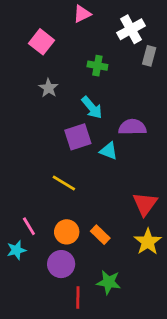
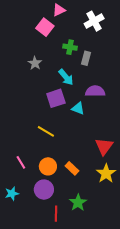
pink square: (42, 42) -> (45, 27), moved
gray rectangle: (149, 56) -> (86, 58), moved
cyan star: (16, 250) -> (12, 194), moved
green star: (109, 282) -> (78, 203), turned 30

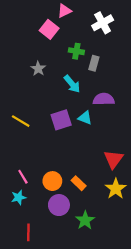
purple square: (56, 98) -> (61, 120), moved
yellow line: (46, 131) -> (21, 121), moved
purple circle: (44, 190) -> (59, 205), moved
cyan star: (12, 194) -> (19, 197), moved
red line: (56, 214) -> (28, 232), moved

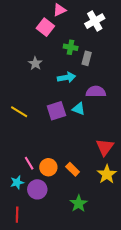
cyan arrow: (72, 84) -> (67, 78), turned -60
pink line: (23, 177) -> (29, 163), moved
purple circle: (59, 205) -> (37, 189), moved
red line: (28, 232) -> (17, 215), moved

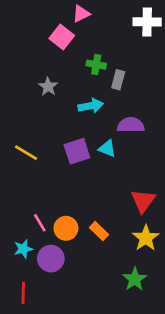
white cross: (95, 21) -> (147, 22), moved, turned 30
green star: (79, 204) -> (135, 279), moved

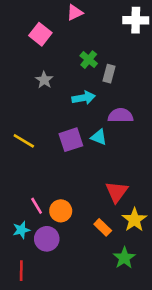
pink square: (62, 37) -> (40, 34), moved
green cross: (96, 65) -> (89, 60), turned 30
red triangle: (143, 201) -> (117, 192), moved
orange rectangle: (99, 231) -> (103, 227), moved

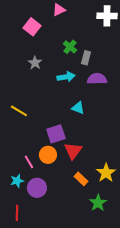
purple semicircle: (120, 116) -> (97, 79), moved
purple square: (71, 140) -> (56, 134), moved
red triangle: (117, 192) -> (73, 151), moved
orange circle: (61, 211) -> (48, 155), moved

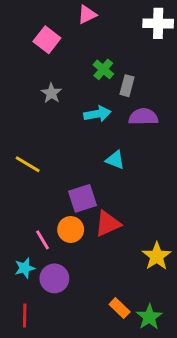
red triangle: (73, 151) -> (108, 224), turned 30
orange rectangle: (81, 179) -> (120, 308), moved
green star: (98, 203) -> (149, 317), moved

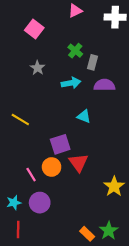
pink triangle: (87, 15) -> (75, 11), moved
red triangle: (108, 224) -> (78, 163), turned -42
cyan star: (25, 268) -> (14, 203), moved
orange rectangle: (120, 308) -> (87, 234), moved

